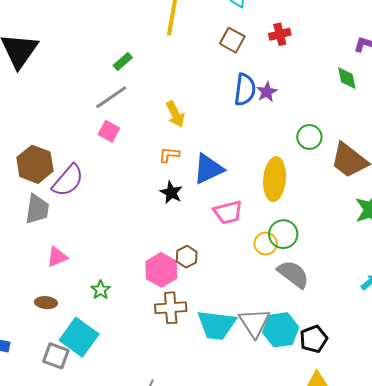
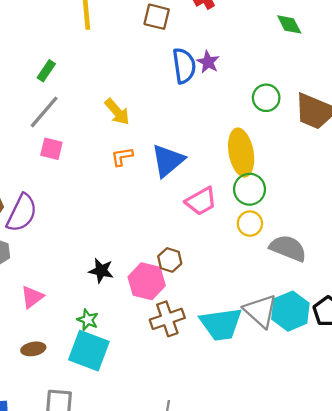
black star: (171, 193) -> (101, 271), moved
green circle: (283, 234) -> (250, 189), moved
cyan square: (79, 337) -> (89, 351), moved

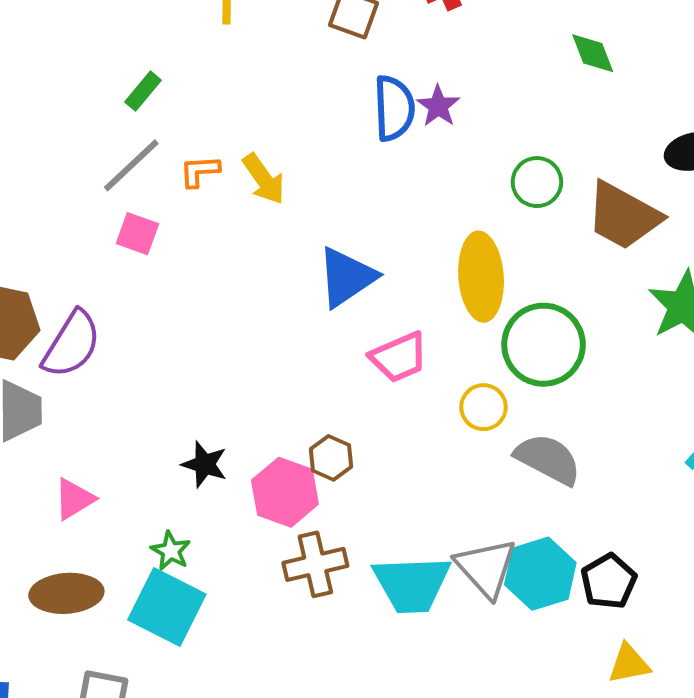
orange L-shape: (122, 157) -> (199, 171), moved
green circle: (250, 189) -> (544, 345), moved, size x1.4
brown ellipse: (33, 349) -> (66, 593), size x1.6

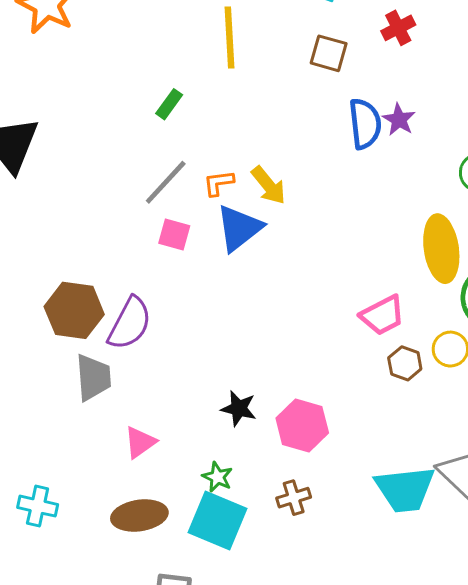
green rectangle: (143, 91) -> (169, 104), moved
blue triangle: (346, 277) -> (239, 228), moved
brown hexagon: (331, 458) -> (405, 363), moved
brown cross: (315, 564) -> (294, 498), moved, size x0.7

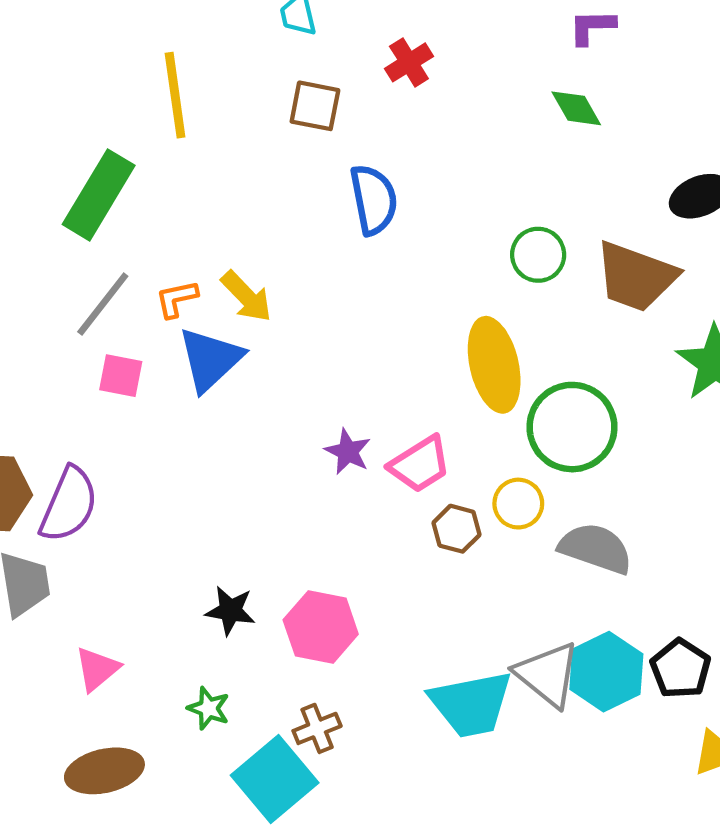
green rectangle: (169, 104) -> (99, 195), size x2.0
purple star: (399, 120) -> (348, 452), moved
cyan square: (218, 521) -> (275, 779), moved, turned 32

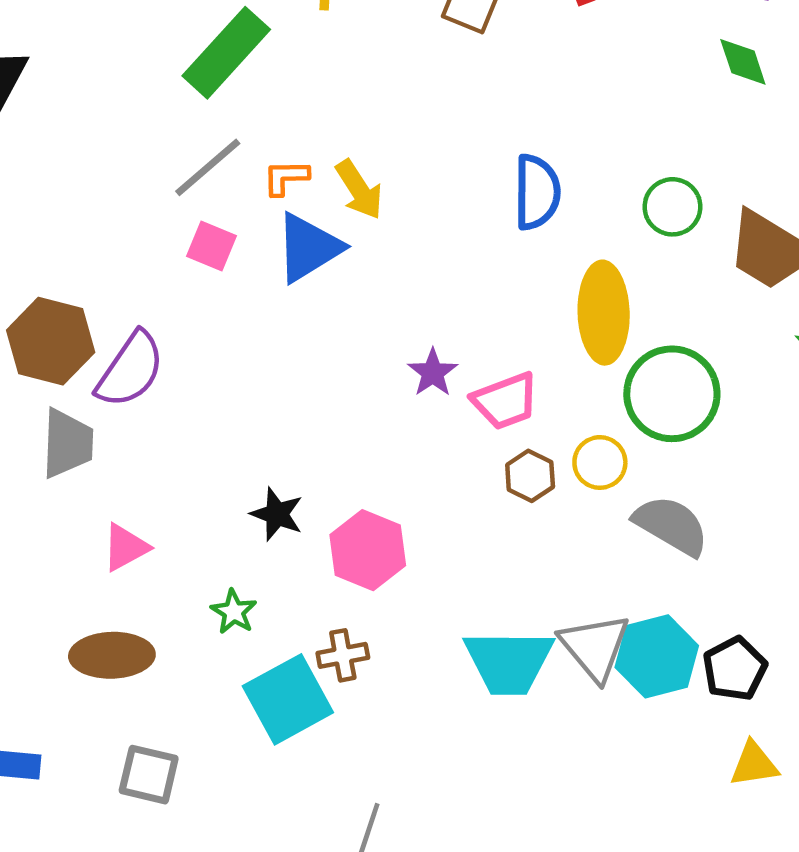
blue semicircle: (374, 200) -> (537, 192), moved

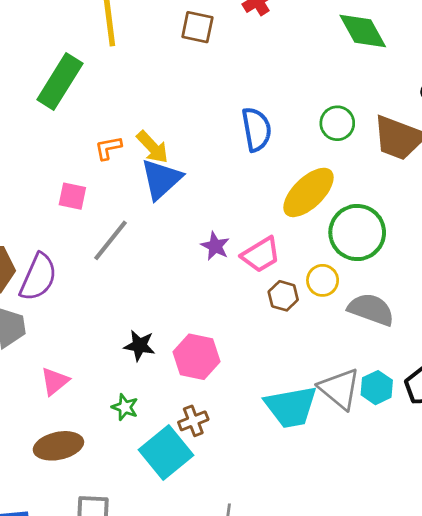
green diamond: (743, 62) -> (363, 31), size x1.5
gray line: (208, 167) -> (111, 240), moved
blue triangle: (308, 248) -> (161, 179), moved
yellow ellipse: (604, 313) -> (308, 192), turned 58
cyan hexagon: (657, 656) -> (377, 388), size x0.7

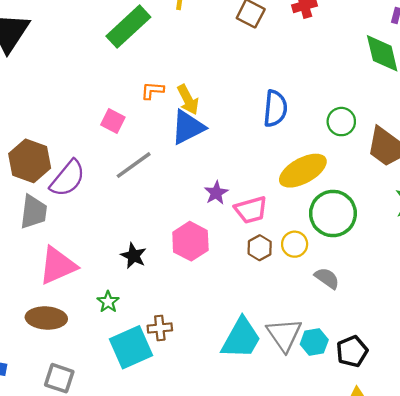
gray semicircle: (371, 309) -> (327, 278), size x0.7
pink hexagon: (197, 357) -> (190, 241), moved
pink triangle: (55, 381) -> (58, 265), size x1.6
cyan trapezoid: (291, 407) -> (241, 338), turned -66

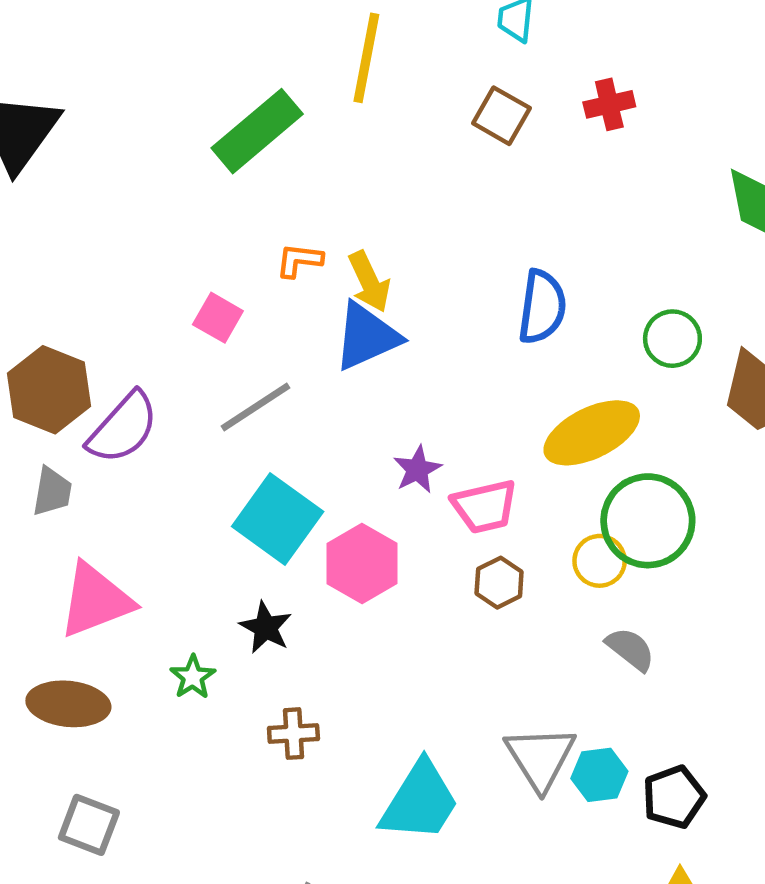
gray trapezoid: (33, 212) -> (52, 492), size x0.7
yellow circle: (295, 244) -> (600, 561), moved
black star: (134, 256) -> (266, 627), moved
cyan trapezoid: (241, 338) -> (420, 801), moved
cyan square: (131, 347) -> (278, 519), moved, turned -33

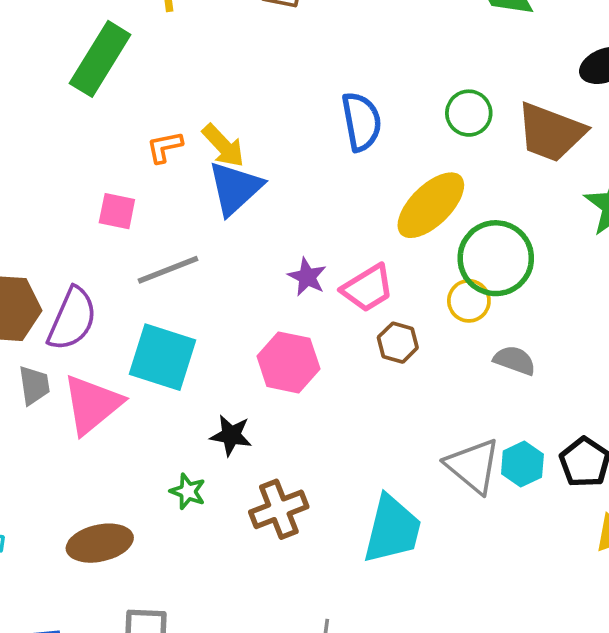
gray line: (255, 407) -> (168, 270), turned 30
cyan square: (278, 519) -> (162, 357), moved
pink triangle: (95, 600) -> (92, 404), moved
brown cross: (293, 734) -> (279, 509), size x1.4

